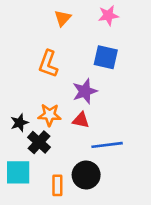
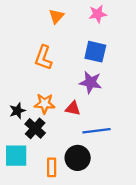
purple star: (85, 91) -> (91, 82), moved, turned 30

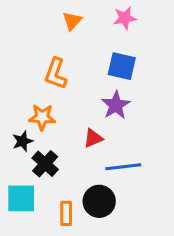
purple star: (91, 82) -> (116, 105), turned 30
orange star: (45, 104) -> (42, 117), moved
red triangle: (73, 108) -> (93, 138), turned -35

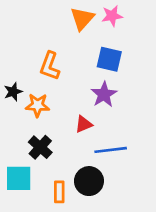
orange triangle: (72, 21) -> (82, 19), moved, size x1.4
black star: (23, 141) -> (13, 92), moved

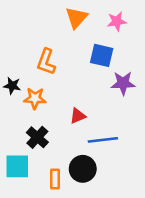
pink star: (112, 16) -> (117, 21), moved
black star: (13, 92) -> (12, 86), turned 30
purple star: (104, 94) -> (123, 83), moved, turned 30

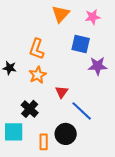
orange star: (35, 98) -> (38, 75), moved, turned -30
red triangle: (78, 116) -> (62, 92), turned -32
blue line: (103, 140) -> (82, 111), turned 50

